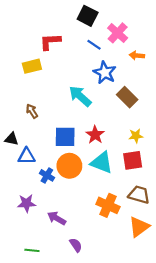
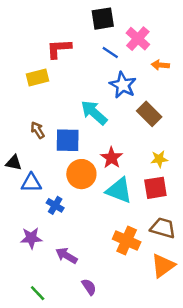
black square: (88, 16) -> (103, 19), turned -36
blue square: (65, 137) -> (68, 140), moved
orange circle: (69, 166) -> (81, 174), moved
green line: (32, 250) -> (38, 293), turned 40

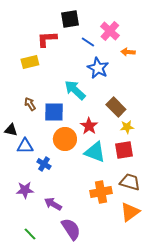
black square: (103, 19) -> (70, 19), moved
brown rectangle: (149, 114) -> (116, 107), moved
orange cross: (127, 241) -> (101, 192), turned -35
purple semicircle: (89, 287) -> (71, 229), size x1.6

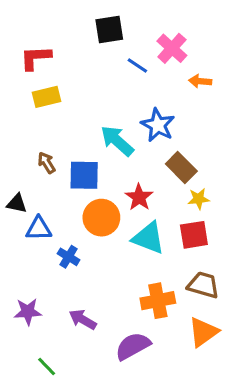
red L-shape: (47, 39) -> (36, 58), moved
blue star: (98, 68) -> (158, 125), moved
purple star: (25, 190) -> (28, 312), moved
purple semicircle: (71, 229) -> (133, 346), moved, turned -85

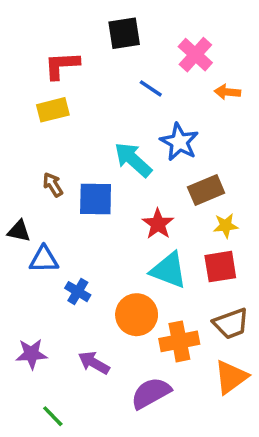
red L-shape: (36, 58) -> (62, 65), moved
blue line: (137, 66) -> (151, 88), moved
brown rectangle: (181, 167) -> (206, 190), turned -68
orange circle: (101, 218) -> (137, 315), moved
brown trapezoid: (203, 285) -> (231, 324), turned 144

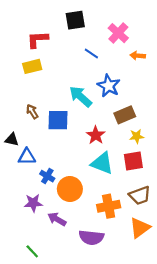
orange circle: (137, 315) -> (70, 189), moved
purple star: (31, 354) -> (33, 203), moved
purple semicircle: (151, 393) -> (91, 237), turned -145

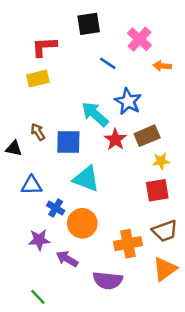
red star: (96, 135) -> (115, 139), moved
black triangle: (12, 140) -> (14, 148), moved
cyan triangle: (102, 163) -> (86, 179), moved

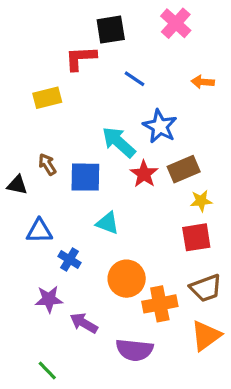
pink cross: (139, 39) -> (176, 23), moved
red L-shape: (44, 47) -> (81, 58), moved
cyan triangle: (86, 179) -> (108, 223), size x0.7
orange circle: (82, 223) -> (127, 279), moved

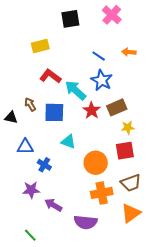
red L-shape: (81, 58) -> (50, 76), moved, turned 40
blue line: (134, 79) -> (99, 56), moved
yellow rectangle: (47, 98) -> (40, 46), moved
orange circle: (127, 279) -> (96, 163), moved

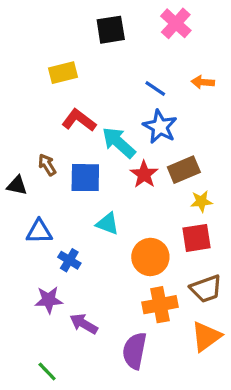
purple semicircle: (86, 222) -> (135, 351), turned 95

